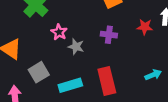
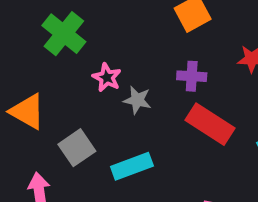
red rectangle: (107, 81) -> (210, 124), moved, turned -40

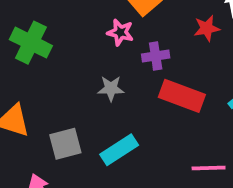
pink star: (107, 77) -> (120, 32), moved
gray square: (77, 148) -> (65, 144), turned 32

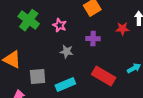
pink star: (120, 32) -> (60, 25), moved
red rectangle: (182, 96) -> (104, 76), moved

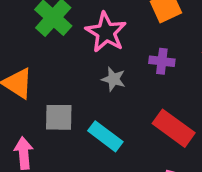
pink star: (60, 25) -> (106, 32), size x1.6
cyan rectangle: (65, 85) -> (105, 136), turned 54

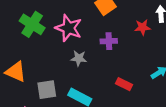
red rectangle: (174, 128) -> (124, 84), size x0.6

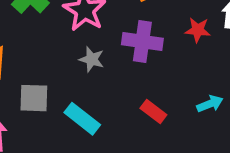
purple cross: (109, 41) -> (142, 42), size x1.5

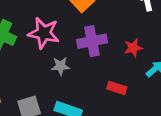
red star: (198, 30) -> (133, 48), moved

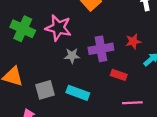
purple cross: (92, 41) -> (101, 49), moved

